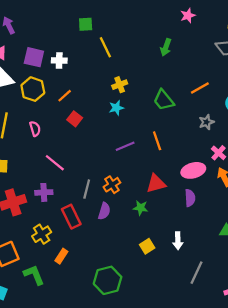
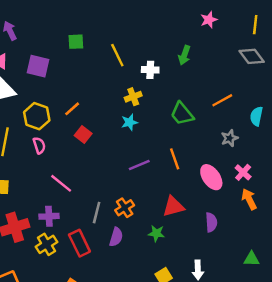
green square: (86, 24) -> (76, 42), moved
white cross: (59, 61) -> (150, 70), moved
yellow hexagon: (33, 89) -> (37, 116), moved
pink ellipse: (193, 170) -> (211, 177), moved, turned 70
yellow cross: (42, 234) -> (46, 244), moved

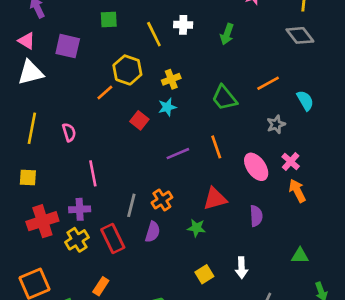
white cross: (150, 70) -> (183, 25), moved
yellow hexagon: (37, 116) -> (127, 70), moved
cyan semicircle: (256, 116) -> (305, 100), turned 138
red square: (83, 134) -> (139, 120), moved
pink line: (61, 183) -> (93, 173), turned 40

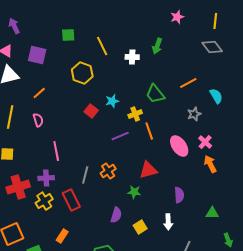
white cross: (183, 25) -> (132, 57), moved
yellow cross: (171, 79) -> (135, 114), moved
orange line: (105, 93) -> (39, 93), moved
purple semicircle: (256, 216) -> (179, 195), moved
purple semicircle: (153, 232) -> (116, 215), moved

